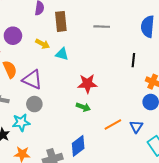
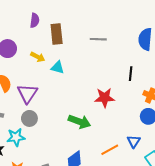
purple triangle: (32, 80) -> (27, 93), turned 40
red star: (87, 84) -> (105, 98), moved
green arrow: (83, 107) -> (79, 122), size x1.5
orange line: (113, 124) -> (110, 150), moved

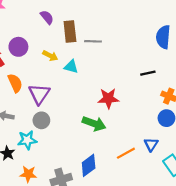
purple semicircle: (35, 20) -> (47, 17), turned -48
gray line: (98, 39) -> (93, 41), moved
black line: (131, 74) -> (148, 73), turned 72
red star: (105, 98) -> (108, 98), moved

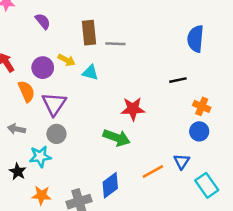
purple semicircle: (47, 17) -> (43, 21), moved
purple circle: (18, 47) -> (43, 68), moved

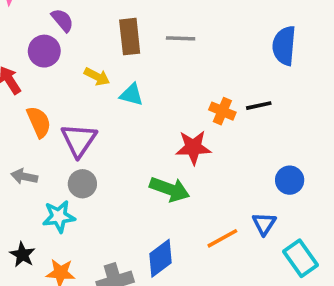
gray line: (115, 44) -> (181, 38), moved
purple circle: (43, 68) -> (44, 51), moved
orange cross: (202, 106) -> (222, 111), moved
black star: (18, 171) -> (22, 255), moved

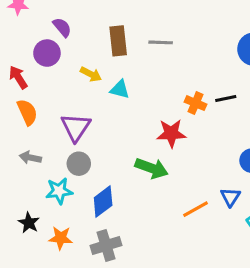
orange semicircle: (39, 122) -> (27, 112), moved
blue diamond: (161, 258) -> (103, 202), moved

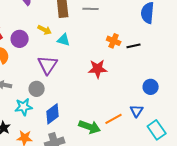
purple circle: (47, 53) -> (20, 39), moved
orange cross: (195, 103) -> (114, 41), moved
purple triangle: (76, 127) -> (48, 65), moved
green arrow: (152, 168) -> (90, 127), moved

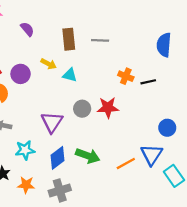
purple triangle: (48, 65) -> (52, 122), moved
gray circle: (37, 89) -> (82, 109), moved
blue triangle: (137, 111) -> (152, 155), size x1.5
green arrow: (90, 127) -> (88, 156), moved

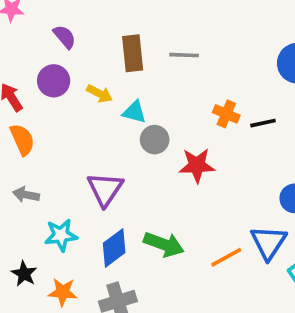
purple circle: (21, 74) -> (54, 81), moved
gray circle: (82, 109) -> (155, 140), moved

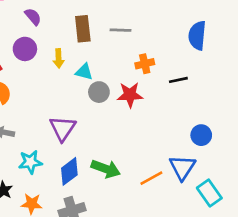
yellow arrow: (99, 94) -> (59, 58), turned 60
orange cross: (226, 114) -> (145, 64), moved, turned -36
red star: (197, 165) -> (130, 95), moved

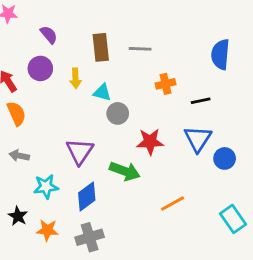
red star: (130, 95) -> (150, 142), moved
blue triangle: (182, 167) -> (198, 139), moved
green arrow: (106, 169) -> (125, 171), moved

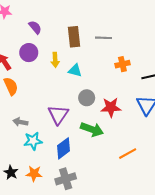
gray circle: (118, 113) -> (87, 98), moved
gray arrow: (19, 156) -> (20, 122), moved
black star: (18, 216) -> (11, 173), moved

